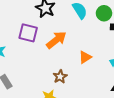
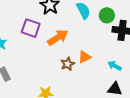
brown star: (60, 77) -> (68, 64), moved

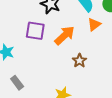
orange triangle: (85, 57) -> (94, 25), moved

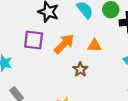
orange triangle: (94, 25) -> (94, 46), moved, turned 40

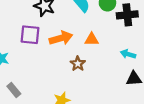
orange arrow: (64, 44) -> (61, 38), turned 30

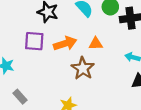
brown star: (78, 64) -> (83, 68), size x1.5

